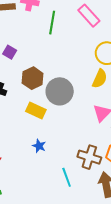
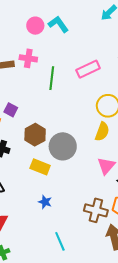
pink rectangle: (89, 16) -> (88, 69), turned -70
cyan line: (67, 177) -> (60, 241), moved

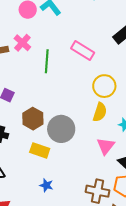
pink cross: (28, 58) -> (22, 43), turned 36
pink rectangle: (88, 69) -> (83, 50), turned 60

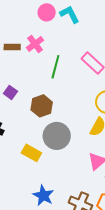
brown hexagon: (33, 119) -> (42, 106), moved
blue star: (46, 185) -> (43, 196), moved, size x1.5

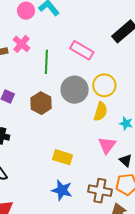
gray circle: (57, 136) -> (75, 90), moved
yellow rectangle: (31, 153) -> (62, 157), moved

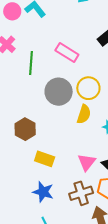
brown hexagon: (41, 103) -> (25, 129), moved
pink triangle: (107, 145) -> (87, 162), moved
brown cross: (100, 191) -> (81, 193), turned -30

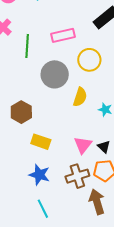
pink rectangle: (67, 52) -> (63, 35), turned -45
yellow circle: (88, 88) -> (89, 60), moved

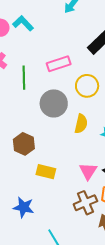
blue star: (39, 175) -> (24, 207), moved

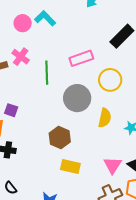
brown hexagon: (24, 144) -> (60, 137), moved

